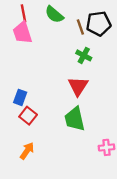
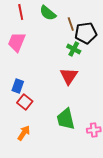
black pentagon: (99, 24) -> (86, 33), moved
pink trapezoid: (22, 33) -> (17, 42), moved, turned 40
green trapezoid: (75, 119) -> (66, 119), moved

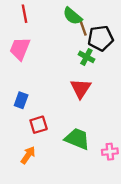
green semicircle: (48, 13) -> (72, 16), moved
red square: (25, 102) -> (39, 125), moved, turned 35
green trapezoid: (66, 119) -> (77, 139), turned 125

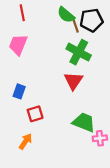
black pentagon: (101, 38) -> (91, 20), moved
green cross: (86, 57) -> (79, 52), size x1.6
green trapezoid: (77, 139) -> (84, 122), moved

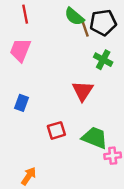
green cross: (79, 52) -> (103, 60), moved, size x0.7
red square: (35, 114) -> (56, 130), moved
orange arrow: (25, 141) -> (29, 176), moved

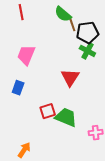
black pentagon: (103, 23) -> (87, 33), moved
pink trapezoid: (20, 50) -> (26, 55), moved
green trapezoid: (95, 138) -> (66, 117), moved

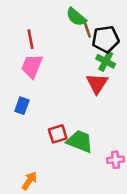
red line: (21, 12) -> (31, 39), moved
red triangle: (70, 77) -> (97, 83), moved

